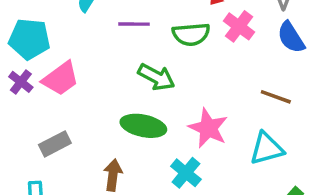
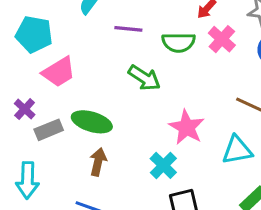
purple cross: (21, 82) -> (25, 109), moved
green ellipse: (143, 126) -> (92, 122), moved

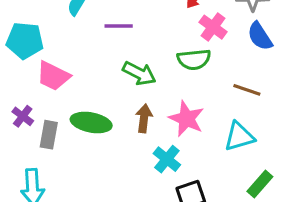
green semicircle: (179, 42) -> (194, 60), moved
pink trapezoid: (59, 72) -> (53, 76), turned 63
gray rectangle: (49, 130) -> (49, 135), turned -52
brown arrow: (98, 162) -> (144, 118), moved

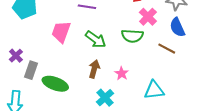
pink trapezoid: (53, 76) -> (61, 32), moved, turned 75
brown line: (247, 90) -> (167, 49), moved
pink star: (186, 119) -> (122, 73), size x0.6
green ellipse: (91, 122) -> (55, 84), moved

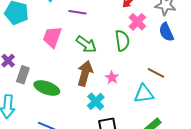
green semicircle: (132, 36) -> (122, 41), turned -100
brown line: (167, 49) -> (156, 73), moved
brown arrow: (94, 69) -> (85, 73), size x1.4

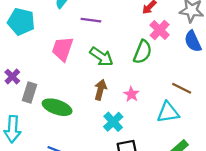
green semicircle: (122, 41) -> (143, 52), turned 30
brown arrow: (85, 73) -> (100, 90), size x0.7

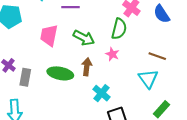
pink star: (131, 94) -> (112, 54), moved
green ellipse: (57, 107) -> (60, 73), moved
cyan triangle: (168, 112) -> (148, 79), turned -50

